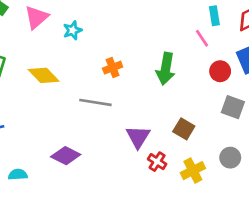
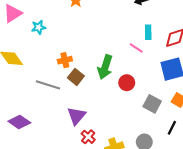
pink line: (202, 38) -> (136, 48), turned -32
red circle: (220, 71) -> (127, 83), moved
brown square: (184, 129) -> (76, 77), moved

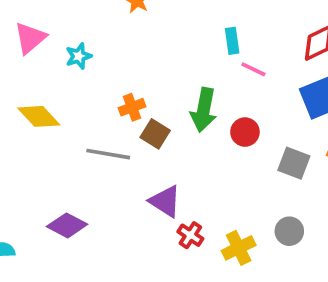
cyan rectangle: (148, 32) -> (232, 41), moved
purple triangle: (76, 116) -> (165, 201), turned -30

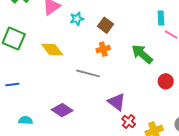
green arrow: (204, 110) -> (142, 54), turned 115
red circle: (245, 132) -> (166, 81), moved
brown square: (155, 134) -> (105, 25), moved

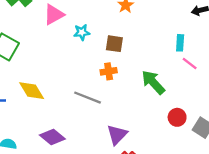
brown square: (105, 25) -> (114, 44), turned -35
yellow diamond: (52, 50) -> (32, 91), moved
purple triangle: (117, 102) -> (117, 135), turned 30

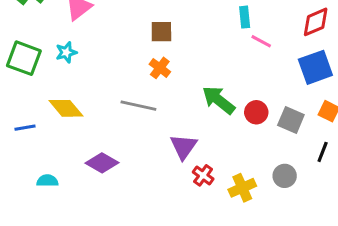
cyan star: (82, 32) -> (66, 52), moved
orange cross: (109, 71) -> (160, 68), turned -35
green arrow: (153, 82) -> (219, 100), moved

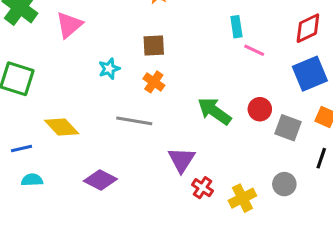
cyan star: (66, 52) -> (109, 69), moved
red circle: (256, 112) -> (260, 109), moved
cyan semicircle: (47, 181) -> (32, 180), moved

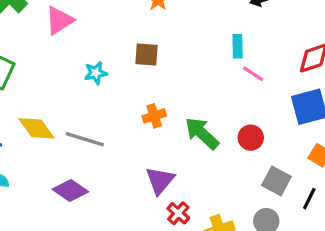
orange cross: (154, 82) -> (154, 116), moved, turned 30
gray line: (134, 121) -> (85, 139), moved
gray square: (288, 128) -> (276, 181), moved

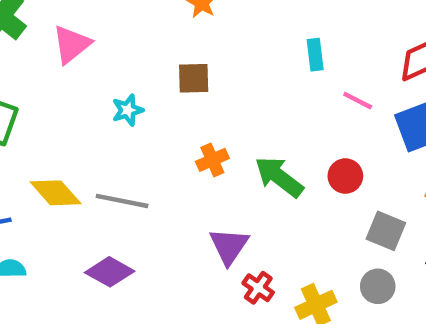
pink line: (253, 74) -> (358, 101), moved

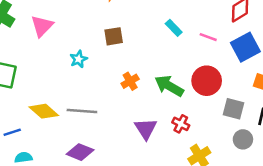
cyan rectangle: (315, 55) -> (174, 28), moved, turned -30
red circle: (345, 176) -> (207, 81), size x1.5
gray circle: (378, 286) -> (243, 139), moved
red cross: (258, 288) -> (181, 124), moved

